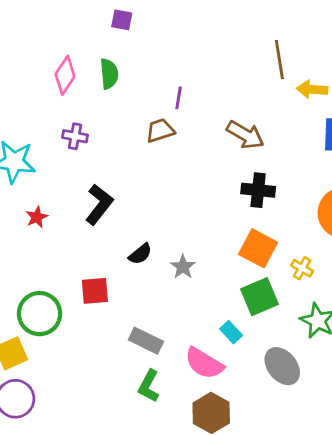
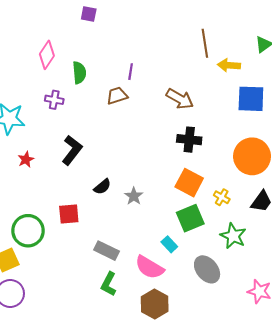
green semicircle: (109, 74) -> (79, 73), moved

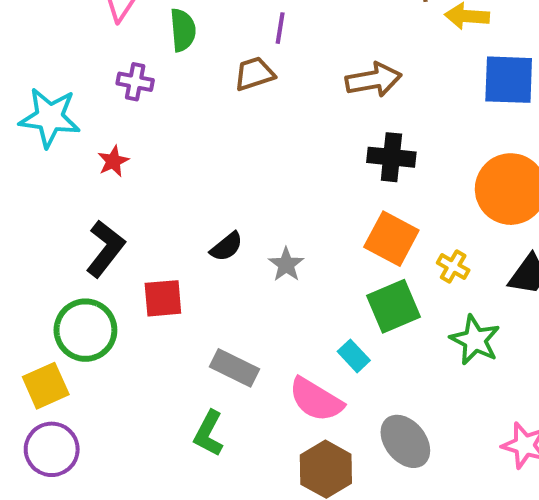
brown arrow: (180, 99) -> (374, 80), turned -40
black L-shape: (72, 150) -> (105, 249), moved
red star: (26, 159) -> (113, 161), moved
gray ellipse: (207, 269) -> (405, 441), moved
green L-shape: (109, 284) -> (209, 433), moved

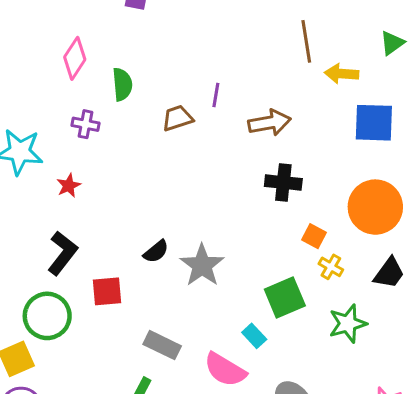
purple line: (280, 28) -> (216, 95), moved
orange square: (391, 239) -> (314, 236), moved, size x0.6
gray star: (286, 265) -> (202, 265), size x1.6
green star: (475, 340) -> (348, 324), turned 30

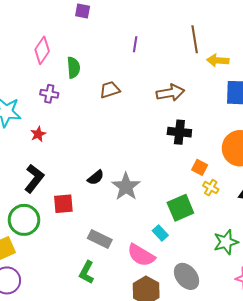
purple line: (216, 95) -> (135, 44), moved
green star: (348, 324) -> (226, 242), moved

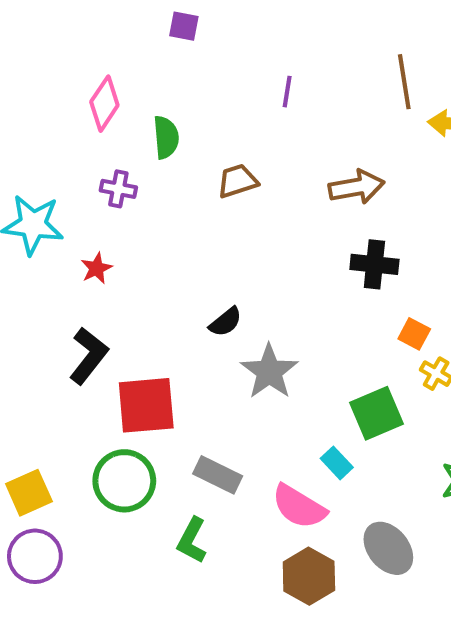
black semicircle: (96, 177) -> (226, 322), moved
red square: (63, 204) -> (146, 405), size x1.5
green circle: (24, 220) -> (124, 481), moved

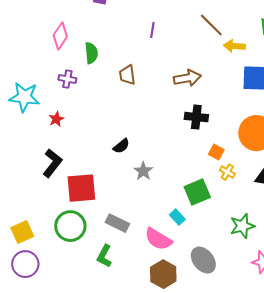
brown line: (404, 82) -> (211, 25), turned -36
brown trapezoid: (237, 181) -> (127, 75), turned -80
gray star: (269, 372) -> (143, 171), size x0.7

